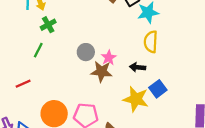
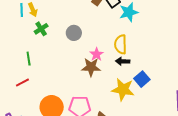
yellow semicircle: (151, 42) -> (121, 44), moved
green line: (38, 50) -> (29, 59), moved, turned -32
gray circle: (86, 52) -> (74, 33), moved

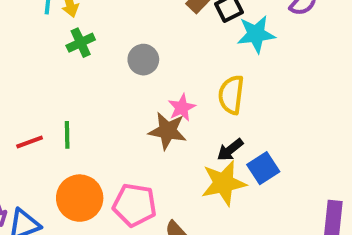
green line: (29, 59) -> (67, 135), moved
black arrow: (123, 61) -> (230, 150), moved, turned -48
yellow star: (123, 89) -> (224, 183), turned -30

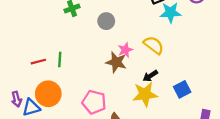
yellow semicircle: (231, 95) -> (154, 45), turned 115
blue square: (263, 168) -> (182, 89), moved
orange circle: (80, 198) -> (48, 94), moved

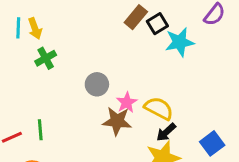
gray circle: (106, 21) -> (97, 84), moved
yellow semicircle: (154, 45) -> (159, 108), moved

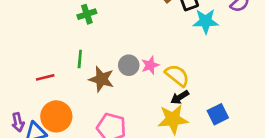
gray circle: (97, 84) -> (129, 65), moved
brown star: (117, 121) -> (101, 79), moved
green line: (40, 130) -> (80, 59), moved

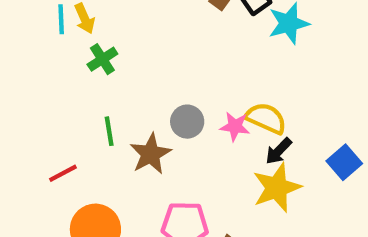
pink star: (150, 65) -> (235, 126), moved, turned -30
brown star: (101, 79) -> (150, 154), turned -30

